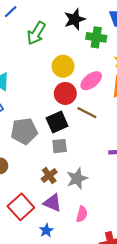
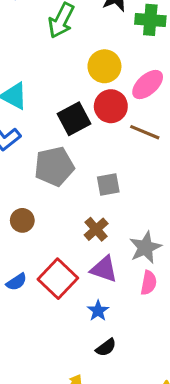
black square: (57, 122) -> (74, 119), moved
gray star: (77, 178) -> (145, 247), moved

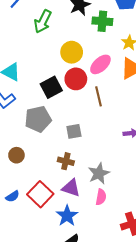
brown line: (145, 132) -> (99, 96), turned 54
brown cross: (96, 229) -> (66, 161), turned -35
blue star: (98, 311) -> (67, 216), size x1.5

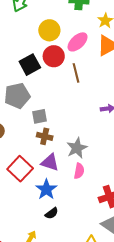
gray square: (74, 131) -> (39, 116), moved

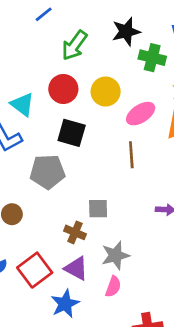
red circle: (54, 56) -> (63, 89), moved
black square: (30, 65) -> (72, 133), turned 35
gray square: (39, 116) -> (98, 209), moved

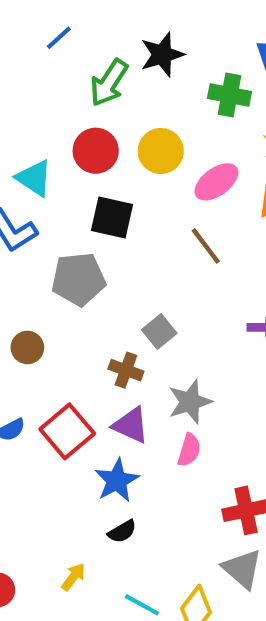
black star: (126, 32) -> (162, 55), moved
brown line: (131, 155) -> (206, 246), turned -30
gray square: (98, 209) -> (159, 331), turned -35

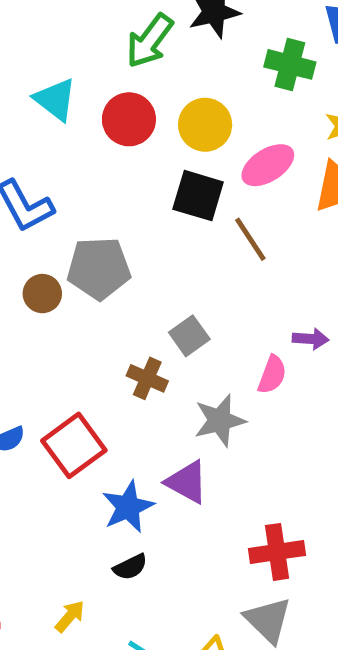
cyan triangle: (34, 178) -> (55, 99), moved
black square: (112, 217) -> (198, 196), moved
brown circle: (27, 347) -> (42, 294), moved
purple triangle: (131, 425) -> (187, 482), moved
pink semicircle: (189, 450) -> (272, 375), moved

